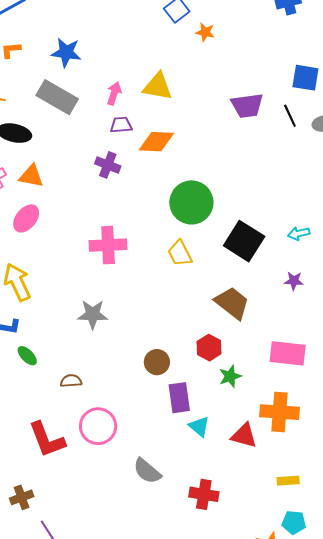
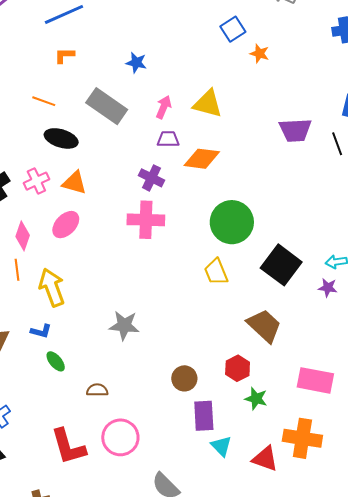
blue star: (66, 52) -> (136, 63), moved, size x0.7
pink cross: (108, 245) -> (146, 220), moved
purple star: (294, 281) -> (328, 288), moved
green star: (230, 376) -> (256, 399), turned 30

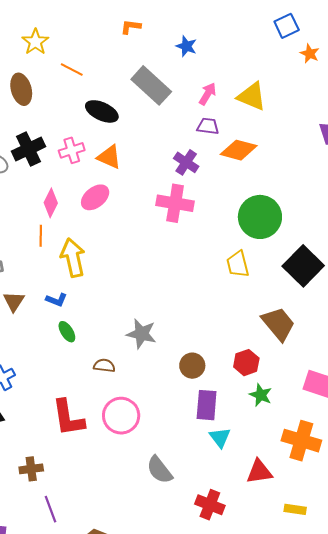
orange L-shape: (64, 56) -> (131, 27), moved
orange line: (44, 101) -> (72, 69), moved
gray star: (124, 325) -> (141, 334), moved
red triangle: (265, 459) -> (259, 472), moved, turned -36

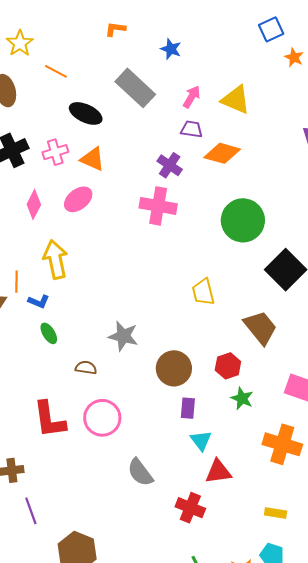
orange line: (41, 236) -> (17, 282), moved
yellow trapezoid: (238, 264) -> (203, 292), moved
brown circle: (192, 366) -> (174, 368), size x1.4
purple rectangle: (207, 405) -> (188, 408), size x0.7
red triangle: (259, 472) -> (218, 472), moved

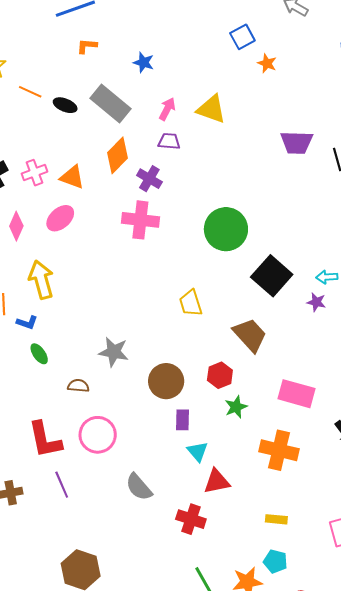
black ellipse: (86, 113) -> (65, 105), moved, size x0.7
orange diamond: (222, 153) -> (118, 155), moved, turned -57
green star: (242, 398) -> (236, 407), turned 30
purple line: (31, 511) -> (62, 485), moved

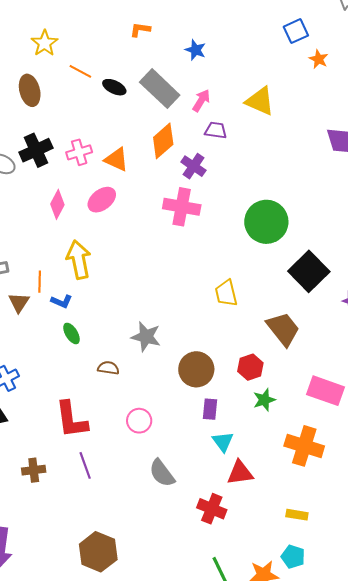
pink arrow: (167, 109) -> (201, 101), moved
pink circle: (98, 435) -> (139, 421), moved, size x0.7

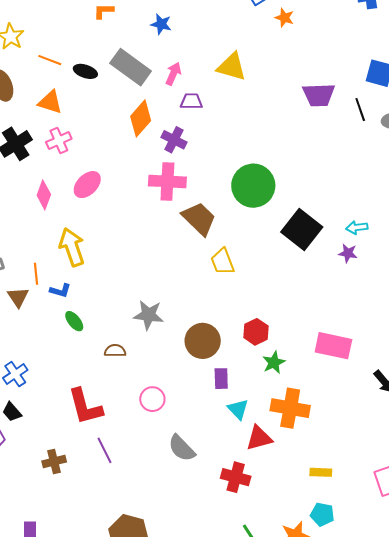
orange triangle: (117, 159) -> (50, 102), moved
brown trapezoid: (283, 329) -> (199, 219), moved
orange cross: (304, 446) -> (290, 408), moved

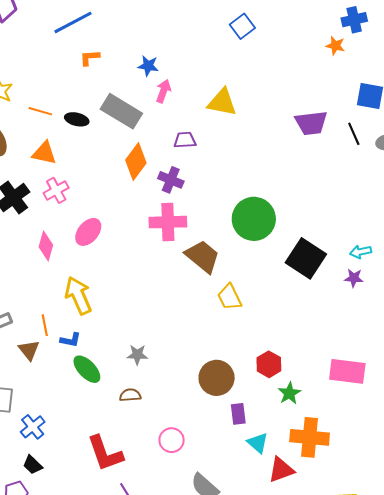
orange star: (284, 18) -> (335, 46), moved
pink arrow: (173, 74) -> (163, 91), moved
gray star: (148, 315) -> (137, 355), moved, size x0.7
green ellipse: (74, 321) -> (87, 369), size x1.4

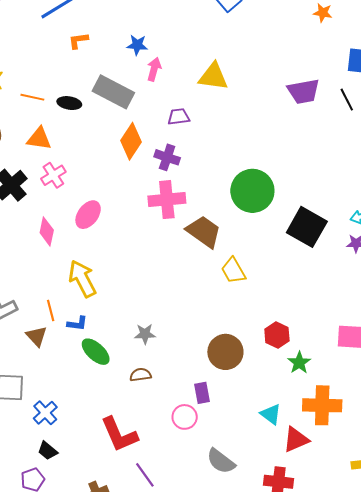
purple rectangle: (238, 414) -> (202, 393), moved

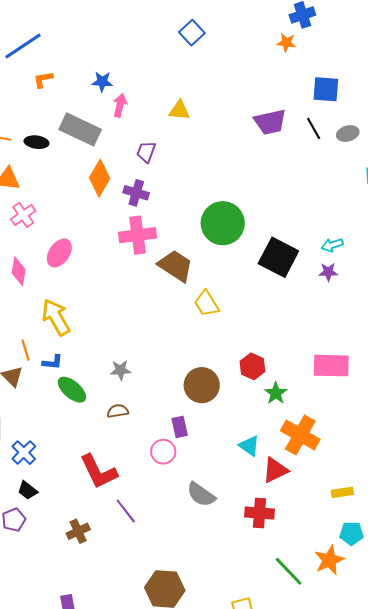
yellow triangle: (213, 77) -> (179, 110), size x0.7
purple trapezoid: (179, 117) -> (146, 152), turned -60
orange cross: (322, 405) -> (300, 435), turned 30

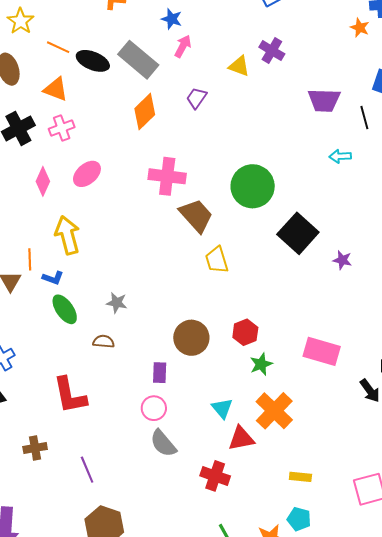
black ellipse: (37, 142) -> (93, 61), size x1.4
purple cross: (136, 193) -> (272, 51), moved
cyan arrow: (332, 245) -> (340, 156), moved
pink circle: (163, 452) -> (154, 408), moved
purple line: (126, 511) -> (87, 470), moved

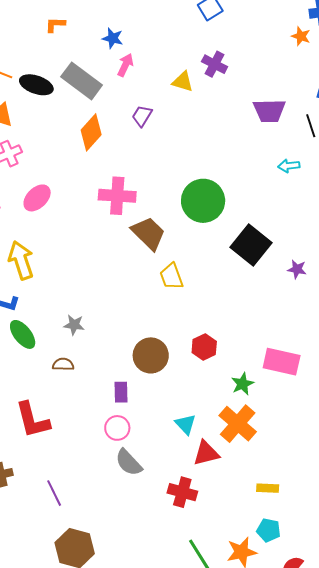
green star: (261, 364) -> (242, 384), moved

